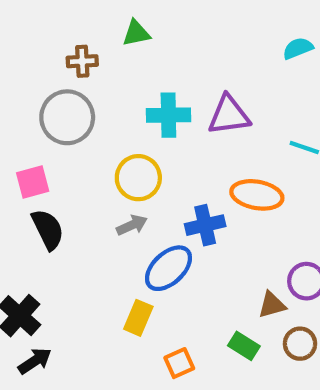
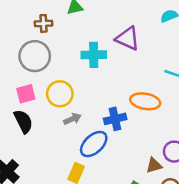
purple triangle: (229, 115) -> (128, 39), moved, turned 32
yellow circle: (138, 178) -> (60, 94), moved
pink square: (33, 182) -> (26, 94), moved

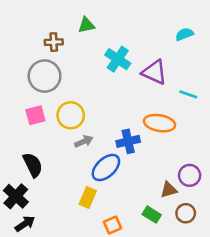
purple triangle: (128, 39) -> (154, 72), moved
cyan cross: (94, 55) -> (118, 59), moved, turned 35
black semicircle: (23, 121) -> (33, 165), moved

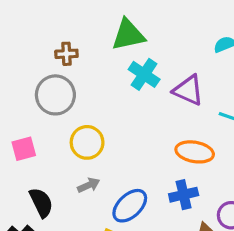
green triangle: (86, 25) -> (128, 35), moved, size x1.6
pink square: (35, 115) -> (24, 149), moved
gray arrow: (84, 141) -> (89, 185), moved
blue cross: (128, 141) -> (184, 195), moved

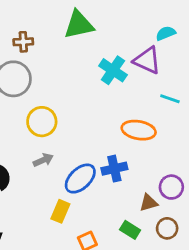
cyan cross: (144, 74) -> (113, 70), moved
purple triangle: (188, 90) -> (147, 60), moved
blue cross: (184, 195) -> (114, 169), moved

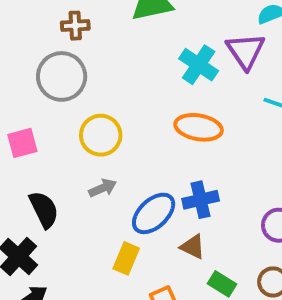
purple triangle: (147, 60) -> (246, 51), turned 32
orange ellipse: (139, 130) -> (199, 127), moved
brown triangle: (149, 203) -> (193, 247), moved, turned 42

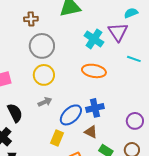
gray circle: (62, 76) -> (42, 46), moved

